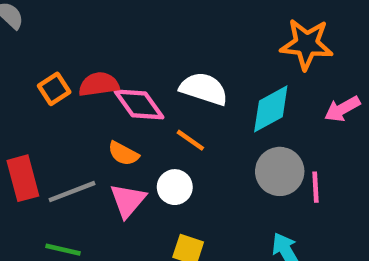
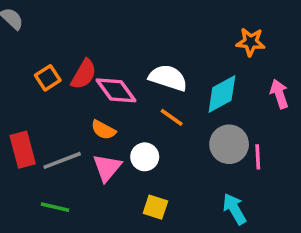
orange star: (307, 44) -> (251, 42), size x0.7
red semicircle: (99, 84) -> (84, 74), turned 128
pink arrow: (342, 109) -> (279, 94), turned 100
orange line: (190, 140) -> (172, 117), moved

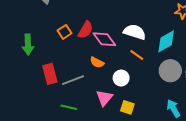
pink triangle: (107, 168) -> (104, 98), moved

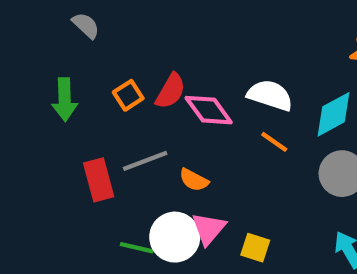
green arrow: (28, 45) -> (65, 99), moved
orange semicircle: (97, 62) -> (194, 180), moved
white circle: (121, 78) -> (175, 237), moved, size x1.5
gray line: (73, 80) -> (145, 161), moved

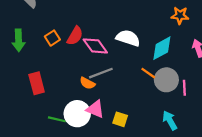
orange line: (274, 142) -> (148, 73), moved
gray line: (145, 161) -> (101, 73), moved
pink triangle: (209, 229) -> (95, 109), turned -48

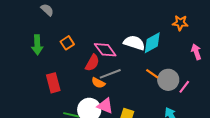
red semicircle: (75, 36) -> (92, 63), moved
cyan diamond: (162, 48) -> (152, 43), moved
pink line: (184, 88) -> (184, 87), turned 40

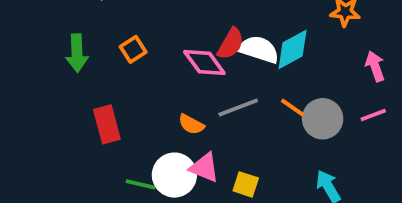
red semicircle: (92, 63) -> (231, 44), moved
gray line: (110, 74) -> (238, 108), moved
pink line: (184, 87) -> (373, 115), moved, turned 32

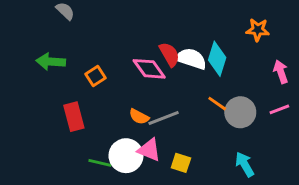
red semicircle: (231, 44) -> (169, 54), turned -60
orange square: (133, 49) -> (96, 76), moved
cyan diamond: (293, 49) -> (217, 59), turned -44
green arrow: (77, 53) -> (51, 62), turned 96
gray line: (238, 108) -> (164, 118), moved

